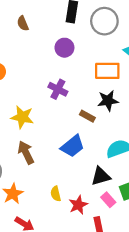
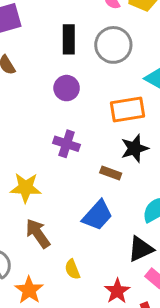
yellow semicircle: (56, 194) -> (72, 269), moved

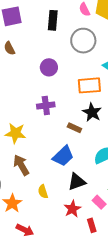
black rectangle: (69, 39) -> (53, 20), moved
purple cross: (67, 144) -> (46, 105), turned -30
black star: (135, 148) -> (92, 112), turned -30
black triangle: (141, 249) -> (77, 182), moved

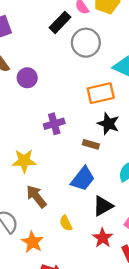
black rectangle: (53, 20) -> (60, 22), moved, turned 48
purple circle: (49, 67) -> (27, 78), moved

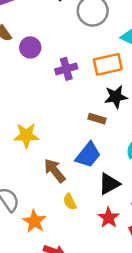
purple cross: (54, 124) -> (66, 69), moved
black star: (108, 124) -> (116, 97), turned -30
brown arrow: (36, 196) -> (55, 171), moved

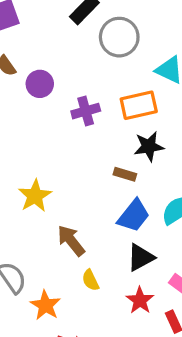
yellow star: (26, 135) -> (35, 196), turned -30
blue trapezoid: (88, 155) -> (134, 216), moved

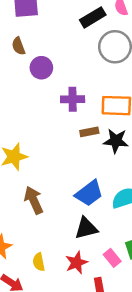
brown rectangle: (125, 174) -> (89, 132), moved, turned -42
yellow semicircle: (90, 280) -> (39, 262), moved

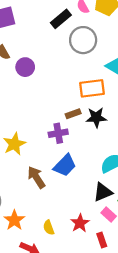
purple cross: (73, 99) -> (58, 133), moved
blue trapezoid: (89, 193) -> (65, 165), moved
black triangle: (86, 228) -> (103, 192), moved

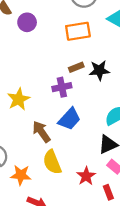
orange rectangle: (92, 88) -> (78, 31), moved
orange star: (14, 220) -> (21, 175), turned -30
yellow semicircle: (49, 228) -> (52, 162), moved, size x1.6

